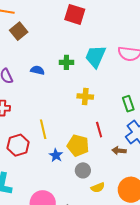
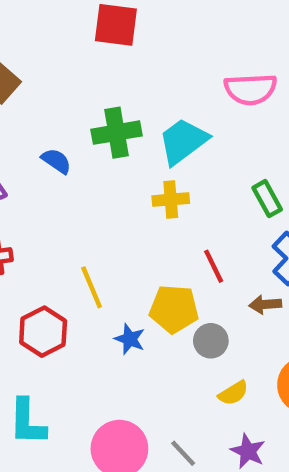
cyan trapezoid: (95, 57) -> (183, 141), moved, turned 40
green cross: (66, 62) -> (117, 133), size x1.5
blue semicircle: (37, 70) -> (56, 161), turned 32
gray circle: (83, 170) -> (211, 341), moved

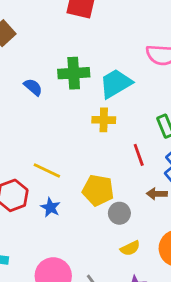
red line: (214, 266) -> (139, 155), moved
yellow line: (92, 287) -> (47, 171), turned -48
blue star: (130, 339) -> (50, 207), moved

